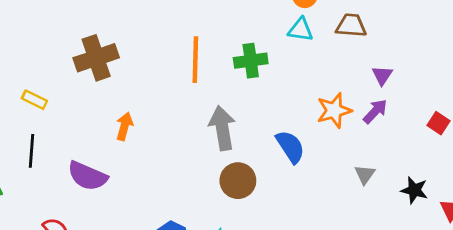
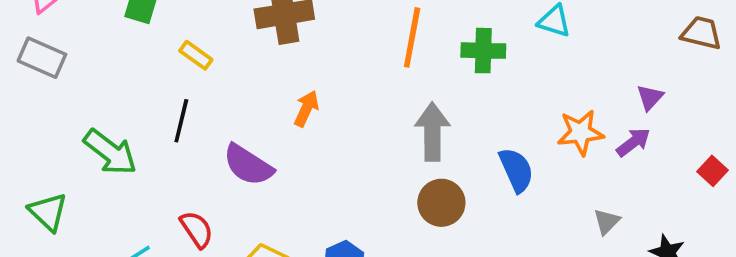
brown trapezoid: (351, 25) -> (701, 33), moved

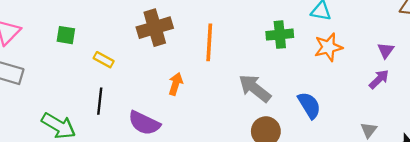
orange line: (412, 37) -> (209, 42), moved
gray arrow: (432, 132) -> (255, 88), turned -44
orange star: (580, 132) -> (328, 47), moved

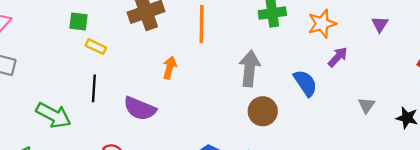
green square: (66, 35) -> (78, 21), moved
purple arrow: (379, 79) -> (338, 57), moved
gray arrow: (255, 88) -> (250, 68), turned 60

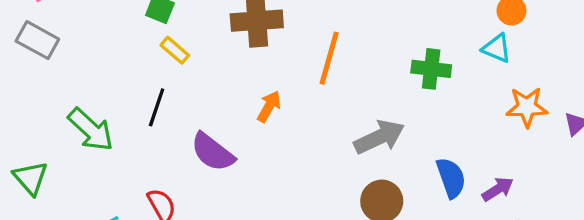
orange star: (322, 24) -> (527, 107), moved
purple arrow: (338, 57) -> (498, 189), moved
gray arrow: (250, 68) -> (379, 137), turned 44

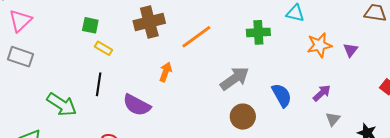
orange line: (329, 58) -> (196, 37), turned 48
purple arrow: (498, 189) -> (322, 93), moved

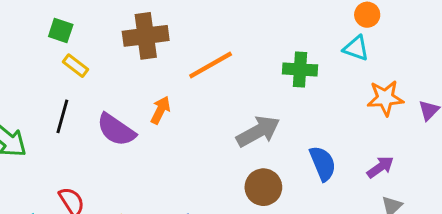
purple semicircle: (137, 105) -> (116, 130), moved

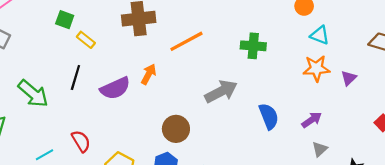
green square: (61, 31) -> (65, 20), moved
cyan triangle: (356, 48) -> (320, 35), moved
purple semicircle: (116, 130) -> (115, 88), turned -60
brown circle: (263, 187) -> (176, 129), moved

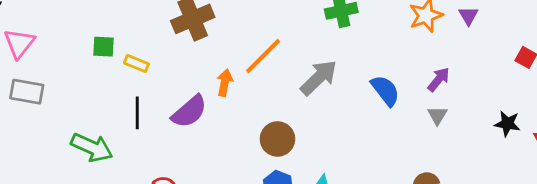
orange line: (187, 41) -> (263, 56), moved
gray triangle: (320, 149) -> (437, 115), moved

